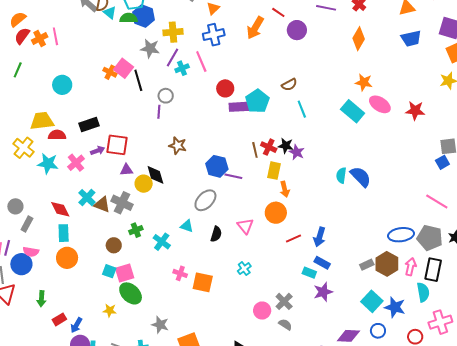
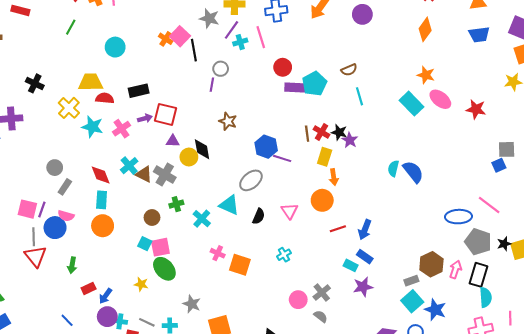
cyan triangle: (187, 226) -> (229, 205), size x1.5
blue ellipse: (401, 235) -> (459, 217), moved
gray rectangle: (367, 265) -> (411, 281), moved
cyan semicircle: (423, 292) -> (486, 297), moved

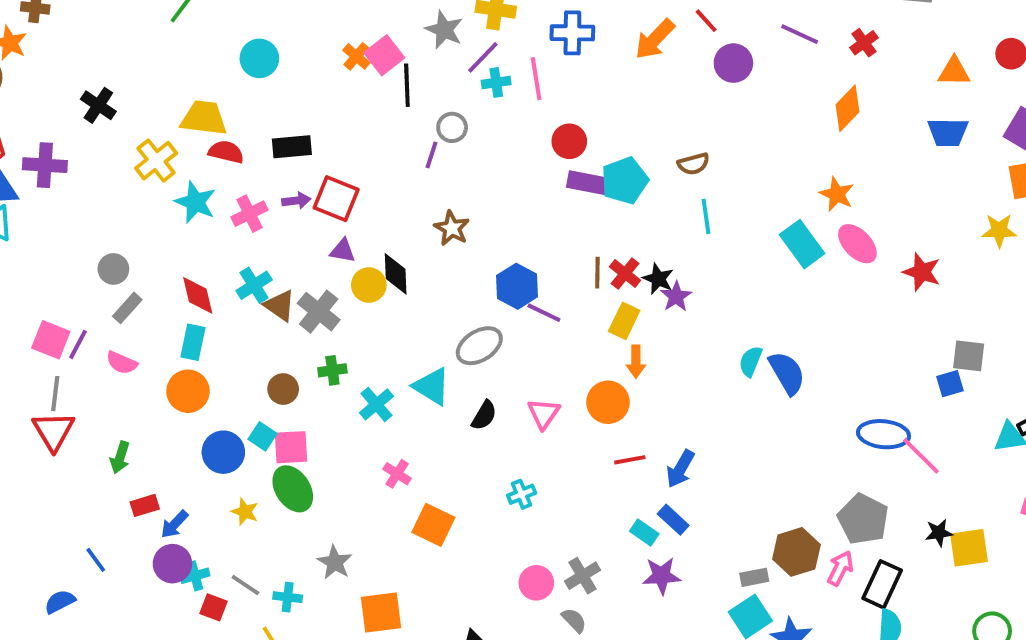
blue ellipse: (459, 217) -> (884, 434), moved
blue circle: (55, 228) -> (223, 452), moved
gray pentagon: (478, 242) -> (863, 519), moved
orange square: (240, 265) -> (433, 525), moved
cyan cross: (120, 321) -> (195, 576), turned -32

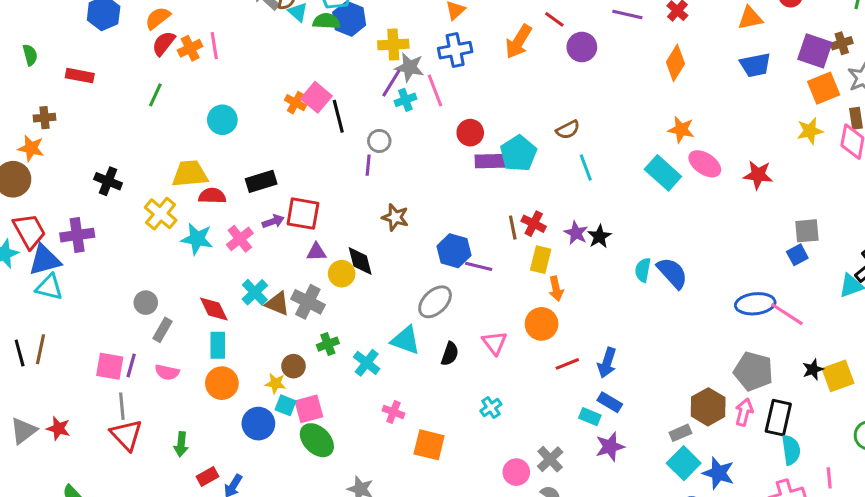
gray star: (444, 30) -> (410, 67), moved
black star: (658, 279) -> (599, 236), moved, turned 30
yellow star: (245, 512) -> (275, 383), moved

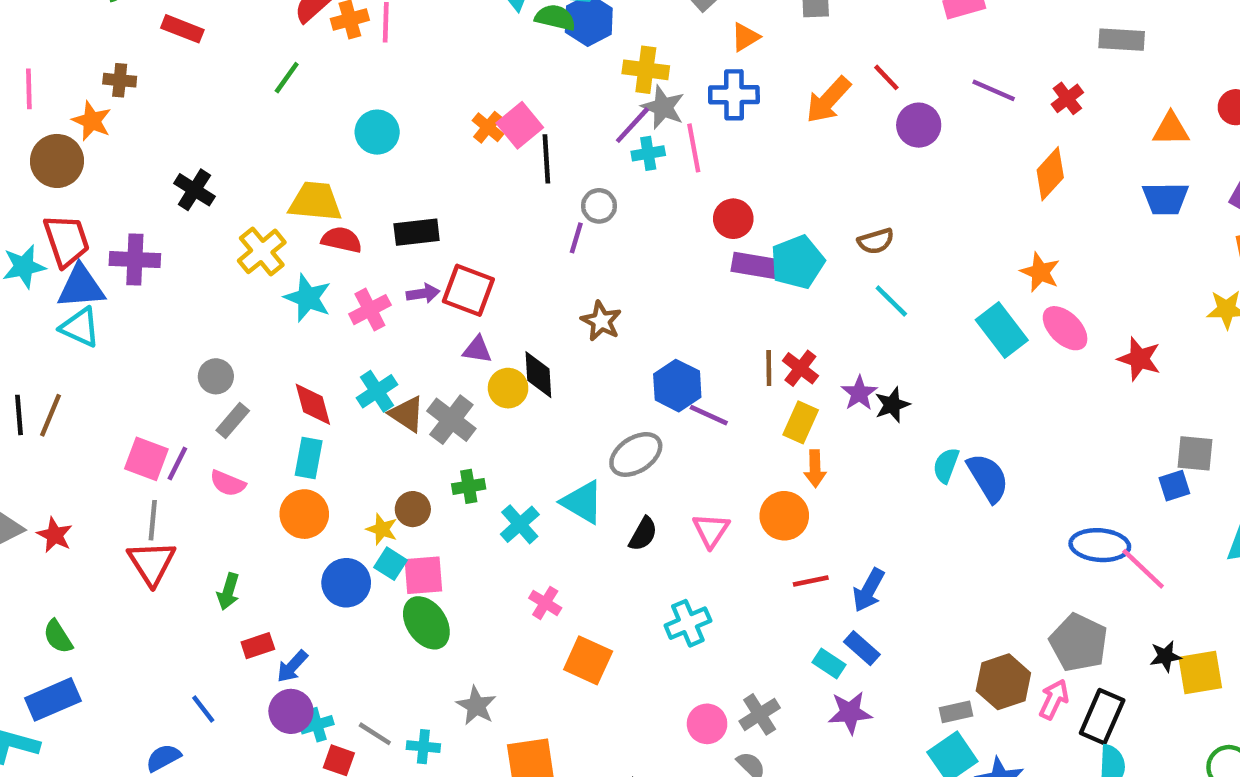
cyan line: (586, 168) -> (891, 301), turned -36
cyan cross: (491, 407) -> (688, 623), size x1.4

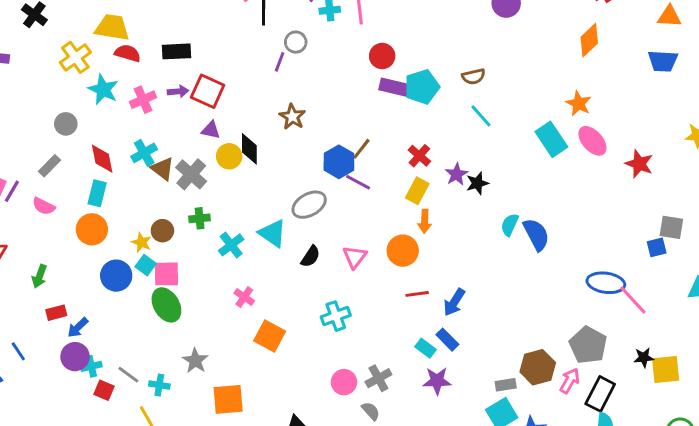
brown line: (769, 368) -> (361, 149), moved, turned 35
gray circle: (216, 376) -> (66, 124), moved

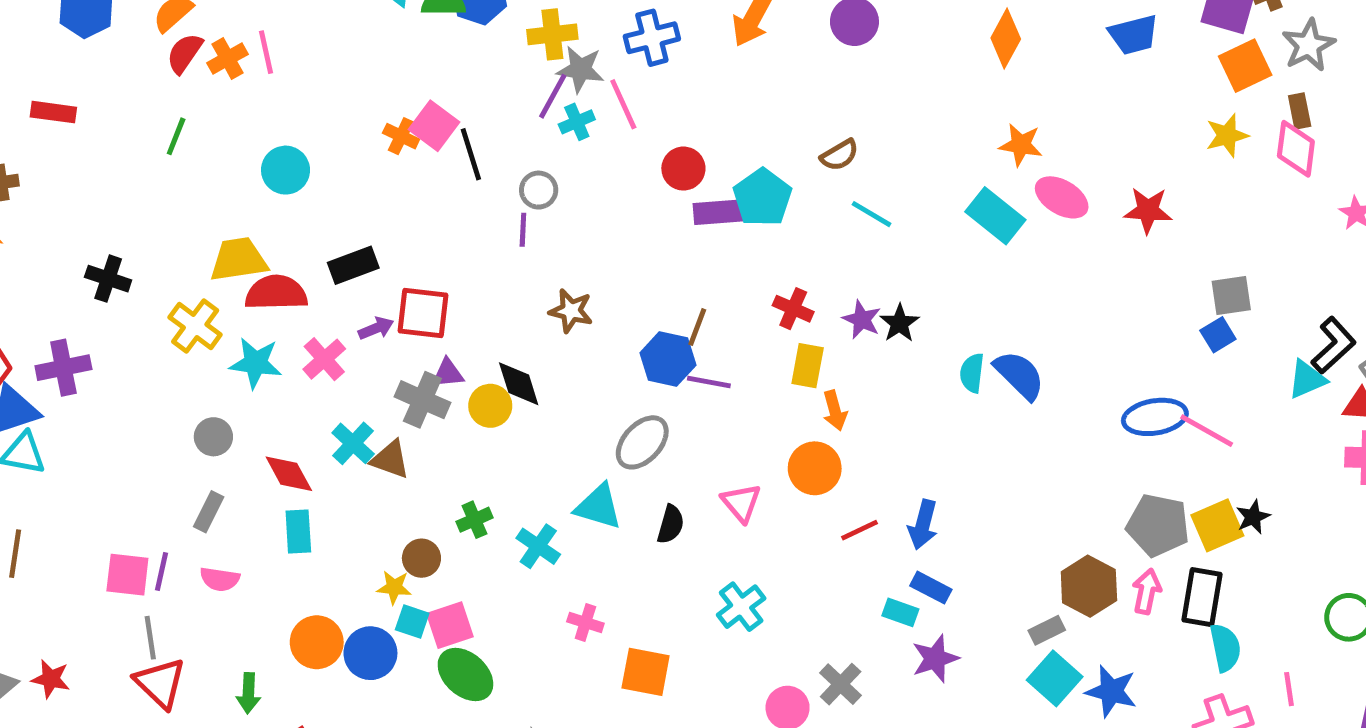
red semicircle: (128, 53) -> (276, 293), size x1.4
gray cross: (191, 174) -> (422, 400), moved
orange circle: (92, 229) -> (317, 642), moved
yellow square: (666, 369) -> (1217, 525), moved

